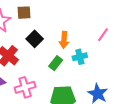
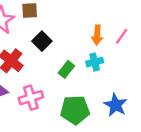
orange arrow: (64, 40) -> (97, 35), moved

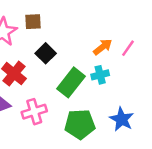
orange arrow: (97, 35) -> (103, 47), turned -132
green rectangle: (66, 69) -> (71, 82), size x1.6

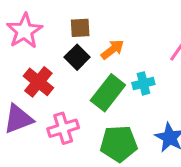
brown square: (33, 22) -> (80, 28), moved
orange arrow: (103, 47) -> (113, 49), moved

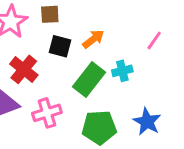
brown square: (80, 28) -> (50, 14), moved
black square: (77, 57) -> (60, 46), turned -30

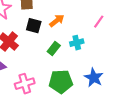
green rectangle: (89, 80) -> (54, 49), size x0.6
pink cross: (47, 113) -> (25, 84), moved

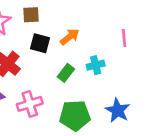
pink line: (99, 22) -> (124, 38), turned -40
pink cross: (25, 84) -> (30, 104), moved

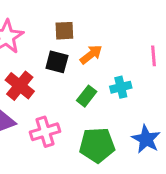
brown square: (31, 15) -> (64, 31), moved

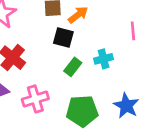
orange arrow: (91, 54) -> (78, 15), moved
black square: (57, 62) -> (63, 37), moved

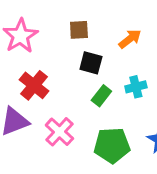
orange arrow: (78, 15) -> (130, 39), moved
pink cross: (35, 99) -> (59, 132), turned -30

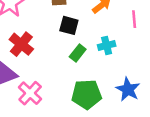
pink cross: (59, 132) -> (30, 93), moved

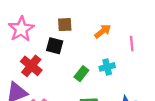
black square: (69, 25) -> (55, 46), moved

